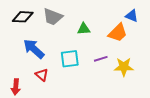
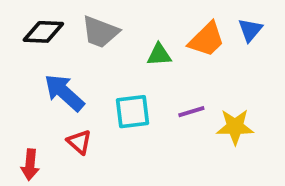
blue triangle: (132, 16) -> (250, 30), turned 48
orange trapezoid: (118, 33) -> (207, 39), moved

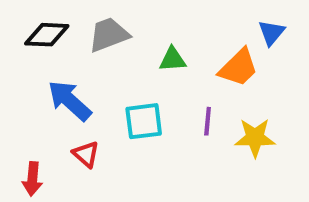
gray trapezoid: (100, 32) -> (109, 35), turned 138
orange trapezoid: (207, 39) -> (238, 68), moved
purple line: (191, 112) -> (208, 121), turned -68

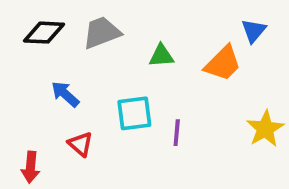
blue arrow: (70, 101) -> (65, 94), size x0.7
purple line: (208, 121) -> (177, 133), moved
yellow star: (255, 138) -> (265, 129), moved, turned -30

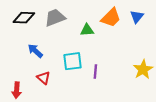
orange trapezoid: (223, 63) -> (111, 18), moved

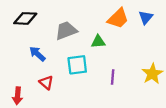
gray trapezoid: (55, 18) -> (66, 31), moved
green triangle: (87, 30) -> (98, 42), moved
purple line: (95, 72) -> (113, 77), moved

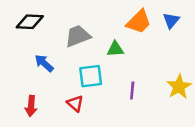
red triangle: (46, 83) -> (75, 103), moved
red arrow: (17, 96) -> (31, 106), moved

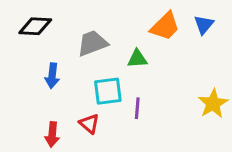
blue arrow: (44, 63) -> (52, 76), turned -126
purple line: (132, 90) -> (137, 108), moved
red arrow: (31, 106) -> (52, 134), moved

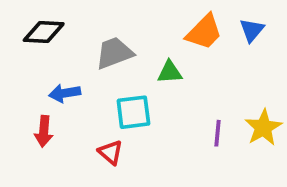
blue arrow: (52, 76) -> (65, 93), turned 75
purple line: (137, 108) -> (218, 133), moved
red arrow: (52, 134) -> (44, 131), moved

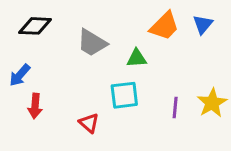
gray trapezoid: (114, 53) -> (92, 43), turned -128
blue arrow: (65, 93) -> (20, 75), moved, turned -40
cyan square: (133, 112) -> (124, 95), moved

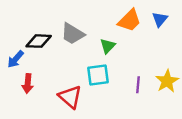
black diamond: (35, 26) -> (39, 41), moved
green triangle: (137, 58) -> (108, 46), turned -42
red triangle: (89, 123) -> (70, 97), size x1.5

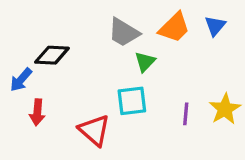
gray trapezoid: (73, 34) -> (124, 32), moved

